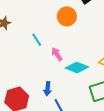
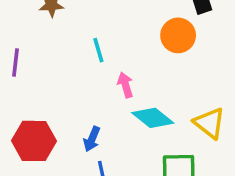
orange circle: (67, 16) -> (178, 35), moved

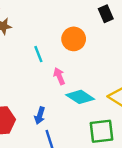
orange circle: (178, 35) -> (74, 39), moved

